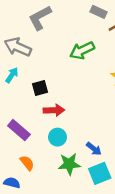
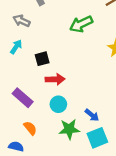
gray arrow: (18, 47) -> (22, 21), size x0.7

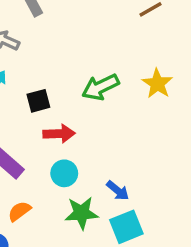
green arrow: (81, 24) -> (100, 87), moved
orange semicircle: (30, 128) -> (19, 211), turned -88

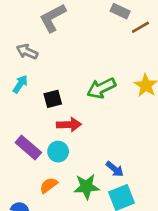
cyan circle: (64, 173) -> (58, 152), moved
orange semicircle: (19, 211) -> (49, 185), moved

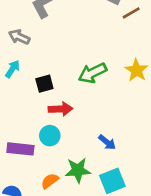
purple rectangle: (28, 148) -> (20, 149), moved, turned -35
blue arrow: (115, 169) -> (107, 142), moved
orange semicircle: (49, 185) -> (50, 181), moved

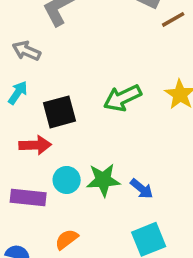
black square: (44, 84) -> (60, 112), size x1.4
red arrow: (60, 109) -> (35, 145), moved
green star: (78, 170) -> (103, 180), moved

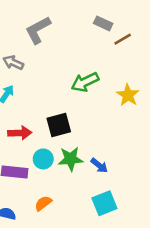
green arrow: (122, 98) -> (85, 82), moved
black square: (60, 112) -> (59, 125), moved

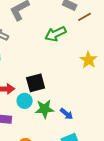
green arrow: (85, 82) -> (56, 34), moved
cyan circle: (43, 159) -> (25, 101), moved

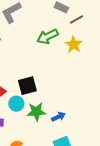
yellow star: (89, 60) -> (73, 45), moved
blue arrow: (67, 114) -> (58, 117), turned -64

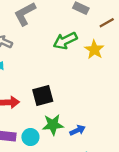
brown line: (76, 19) -> (107, 23), moved
cyan circle: (16, 104) -> (30, 137), moved

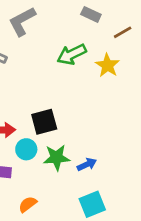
cyan circle: (30, 137) -> (26, 149), moved

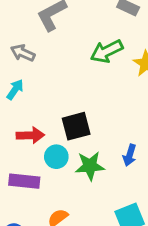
blue arrow: (87, 164) -> (130, 155), moved, turned 132

